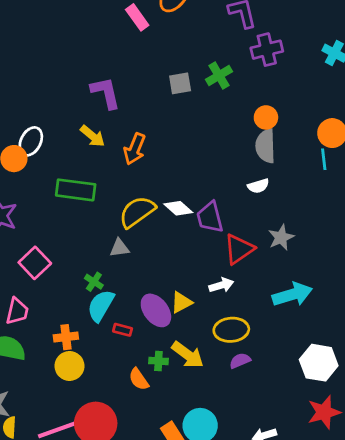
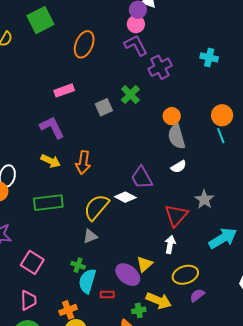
pink rectangle: (137, 17) -> (64, 90), moved, turned -60
purple trapezoid: (210, 217) -> (142, 178), moved
white arrow: (221, 285) -> (170, 245), turned -48

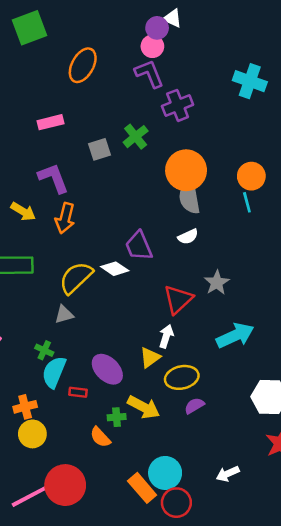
cyan cross: (209, 57) -> (250, 81), moved, size x1.4
orange circle: (172, 116) -> (186, 170), size x1.8
purple L-shape: (52, 127) -> (53, 178), moved
yellow triangle: (145, 264) -> (150, 358), moved

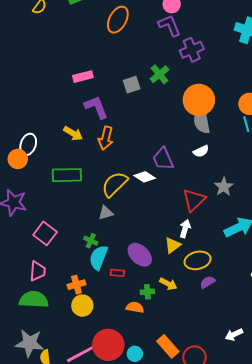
pink rectangle: (51, 122) -> (83, 77), moved
yellow arrow: (144, 407) -> (168, 284), size x0.7
orange semicircle: (100, 437) -> (135, 307), turned 144
cyan circle: (165, 473) -> (135, 354), moved, size x0.6

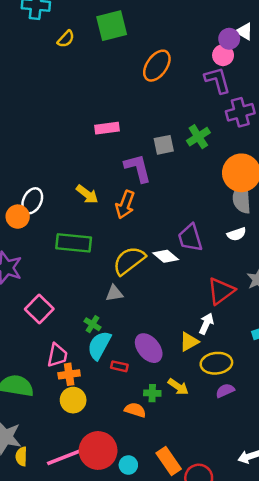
purple L-shape: (96, 107) -> (138, 168), moved
pink trapezoid: (38, 271) -> (57, 355), moved

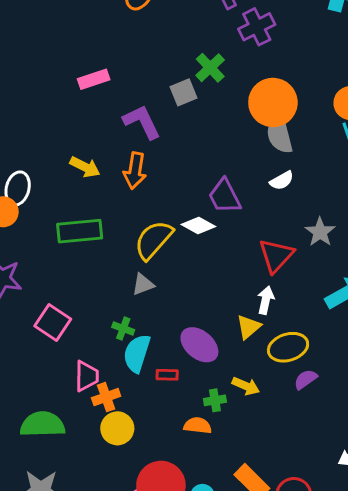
gray square: (164, 145) -> (183, 92), moved

